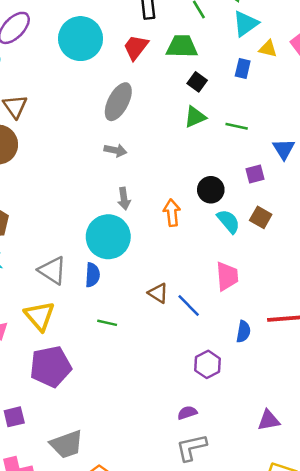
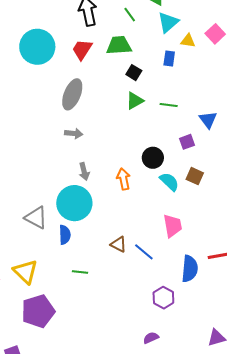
gray triangle: (52, 270) -> (36, 218), moved
blue semicircle: (243, 332) -> (190, 269), size x1.5

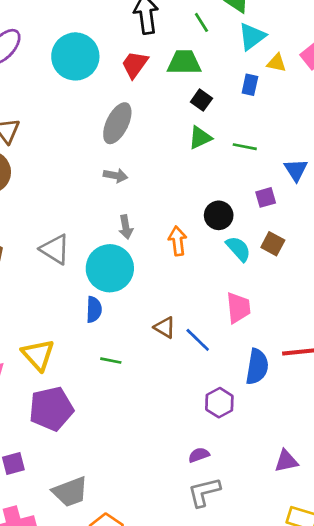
gray triangle: (36, 218) -> (55, 249), moved

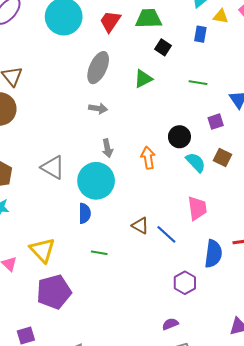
green triangle: (200, 138) -> (143, 79), moved

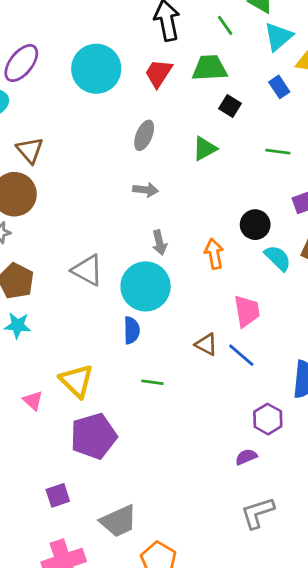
blue rectangle: (200, 34) -> (279, 87), turned -42
gray ellipse: (98, 68) -> (144, 135), size x0.7
pink trapezoid: (197, 208) -> (247, 311), moved
purple semicircle: (170, 324) -> (246, 457), moved

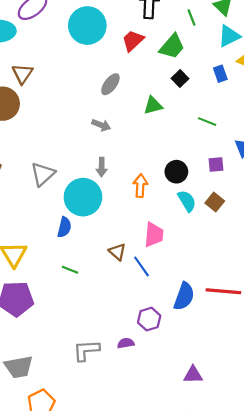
green trapezoid: (210, 68) -> (172, 46), turned 120
gray triangle: (87, 270) -> (43, 174), turned 35
gray L-shape: (258, 513) -> (86, 350), moved

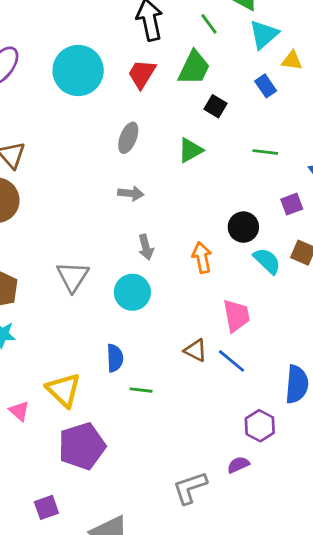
cyan circle: (83, 197) -> (132, 292), size x0.7
blue semicircle: (64, 227) -> (115, 358), moved

